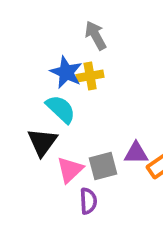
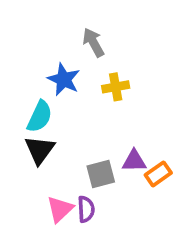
yellow cross: (90, 76) -> (116, 87), moved
cyan semicircle: (61, 109) -> (40, 117), moved, turned 72
pink triangle: (70, 170) -> (60, 209), moved

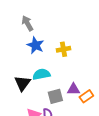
gray arrow: (93, 42) -> (27, 23), moved
cyan semicircle: (40, 117) -> (41, 74), moved, turned -126

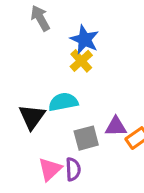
blue star: (35, 45) -> (85, 40), moved
yellow cross: (63, 49) -> (81, 61), moved, turned -32

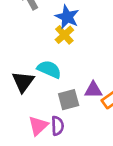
cyan semicircle: (63, 102) -> (49, 69), turned 35

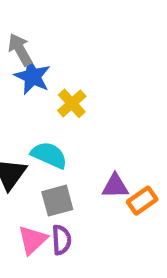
blue star: (67, 17) -> (33, 77), moved
gray square: (69, 100) -> (57, 201), moved

